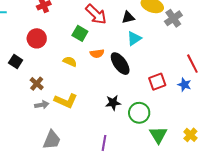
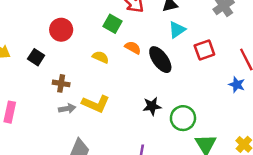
orange semicircle: (97, 54) -> (133, 48), turned -144
red square: (157, 82) -> (204, 50), moved
brown cross: (37, 84) -> (61, 83), turned -32

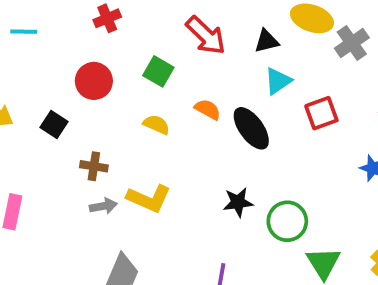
green square: (112, 24) -> (158, 71), moved

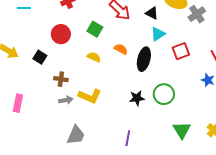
black triangle: (266, 41) -> (152, 13), turned 40
black ellipse: (251, 128) -> (144, 59), turned 50
green circle: (287, 221) -> (164, 94), moved

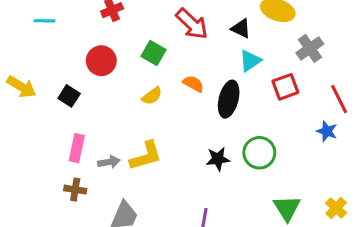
gray cross: (197, 14) -> (310, 48), moved
yellow semicircle: (94, 57) -> (152, 96), turned 120
brown cross: (61, 79) -> (75, 190), moved
yellow L-shape: (90, 96) -> (146, 156), turned -40
pink rectangle: (18, 103) -> (77, 148), moved

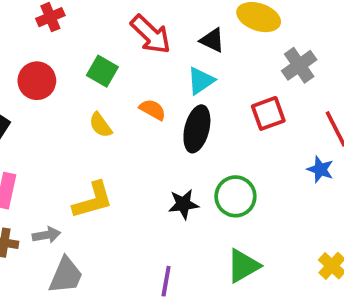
cyan triangle: (250, 61) -> (201, 81), moved
yellow semicircle: (152, 96) -> (101, 125), turned 90
gray arrow: (109, 162) -> (47, 235), moved
green triangle: (287, 208) -> (243, 266), moved, turned 32

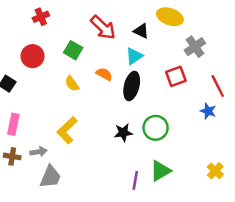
yellow L-shape: (93, 200) -> (67, 130), turned 152
purple line: (166, 281) -> (135, 180), moved

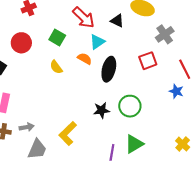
cyan triangle: (134, 56) -> (97, 42), moved
yellow L-shape: (67, 130) -> (68, 133), moved

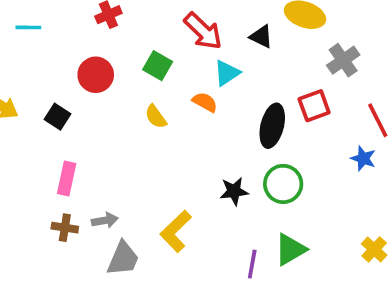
black ellipse: (109, 69) -> (272, 126), moved

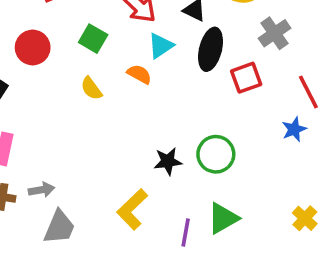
black ellipse: (272, 126) -> (211, 49), moved
blue star: (363, 158) -> (294, 129), turned 30
yellow L-shape: (176, 231) -> (132, 209), moved

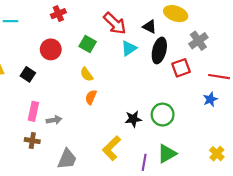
orange semicircle: (139, 74) -> (91, 97), moved, turned -96
red line: (308, 92) -> (219, 77), turned -54
gray arrow: (42, 190) -> (54, 120), moved

